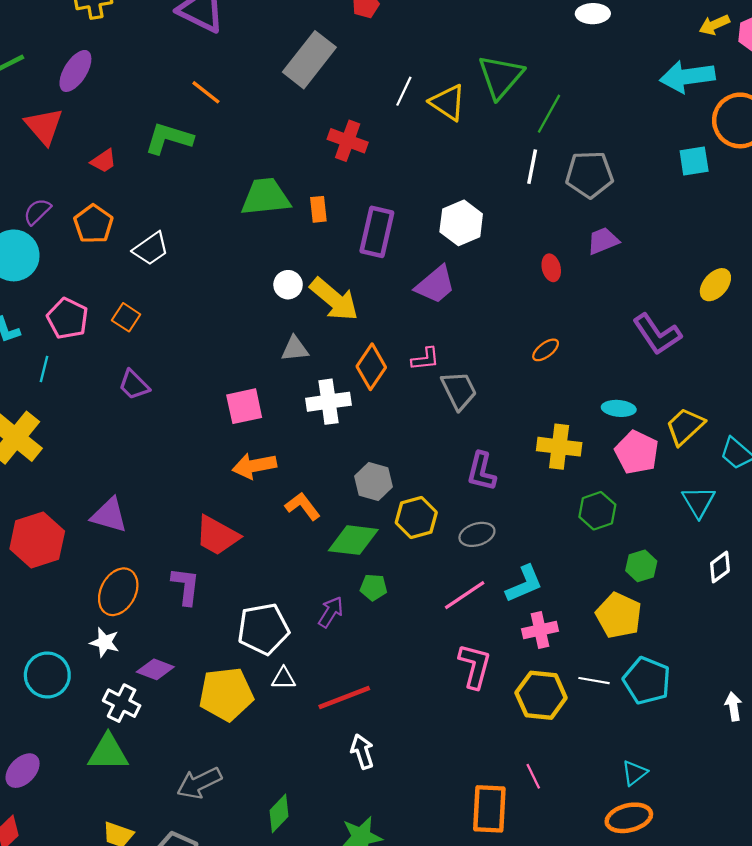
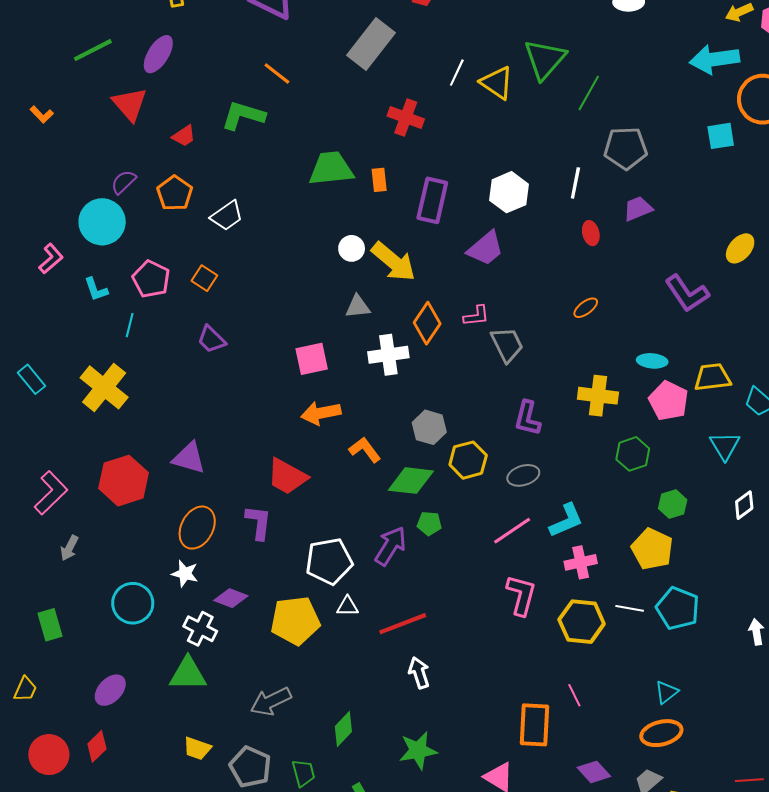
white line: (532, 167) -> (575, 183), moved
yellow trapezoid: (685, 426) -> (712, 377), turned 36
purple arrow: (331, 612) -> (390, 546), size x1.4

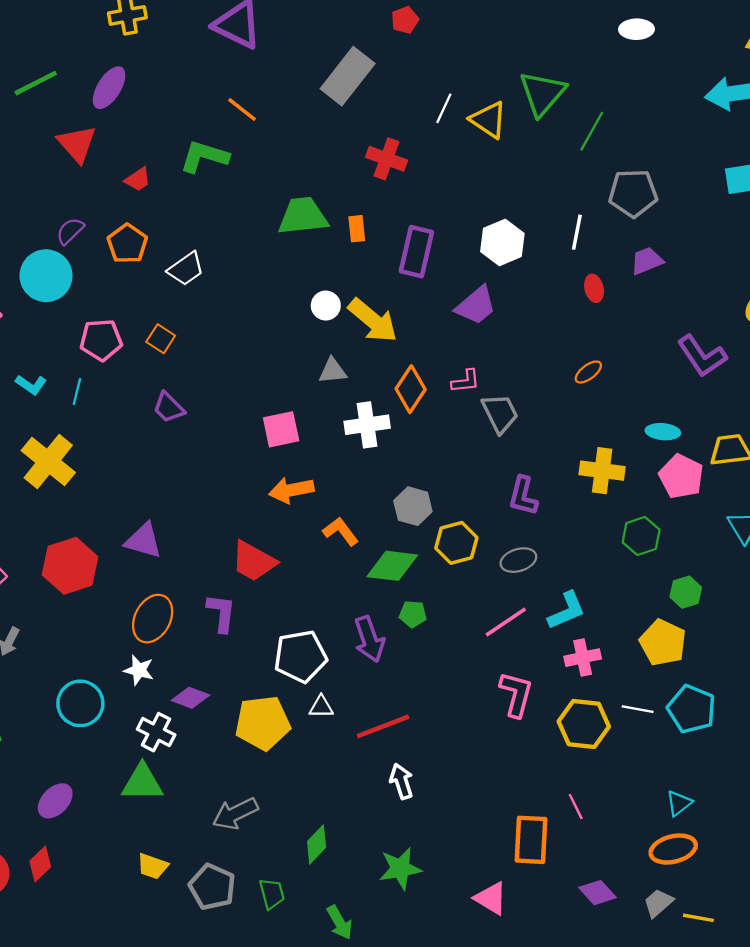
pink pentagon: (151, 279) -> (101, 340), turned -30
cyan L-shape: (96, 289) -> (31, 385), moved, turned -36
purple arrow: (390, 546) -> (369, 639), turned 129

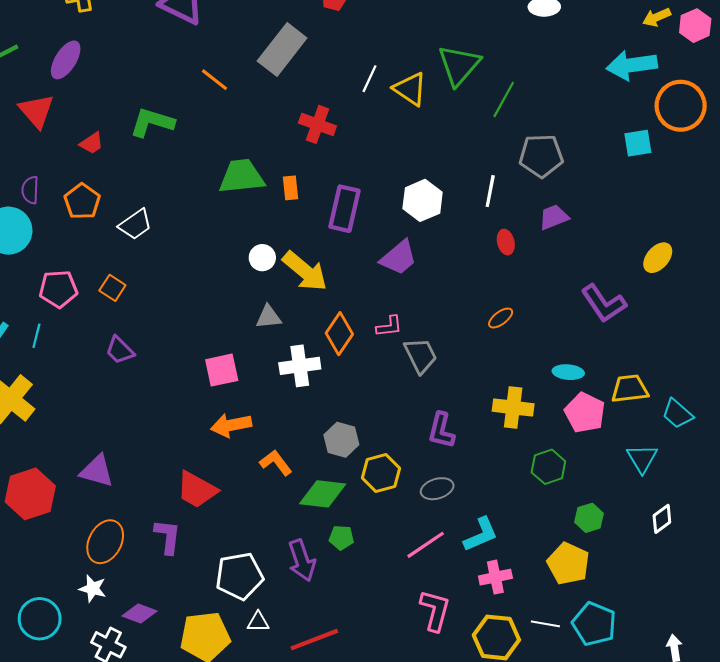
orange line: (242, 109) -> (214, 80), moved
purple semicircle: (70, 231) -> (30, 190), turned -44

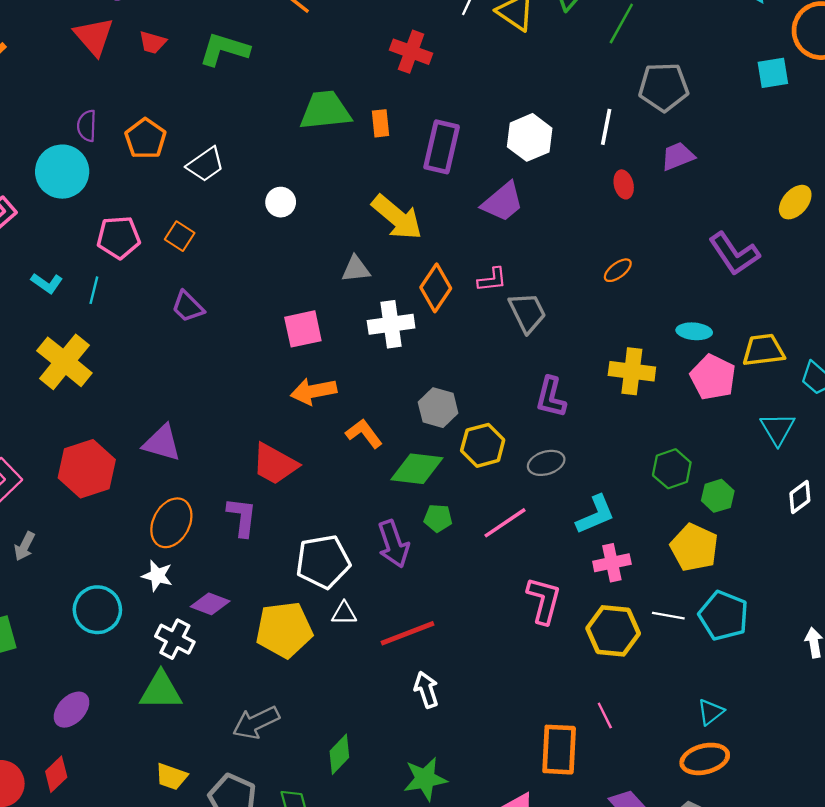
red trapezoid: (92, 143) -> (153, 42), moved, turned 50
white circle: (262, 258) -> (281, 202), moved
green hexagon: (548, 467) -> (672, 469), moved
pink line: (426, 545) -> (505, 523), moved

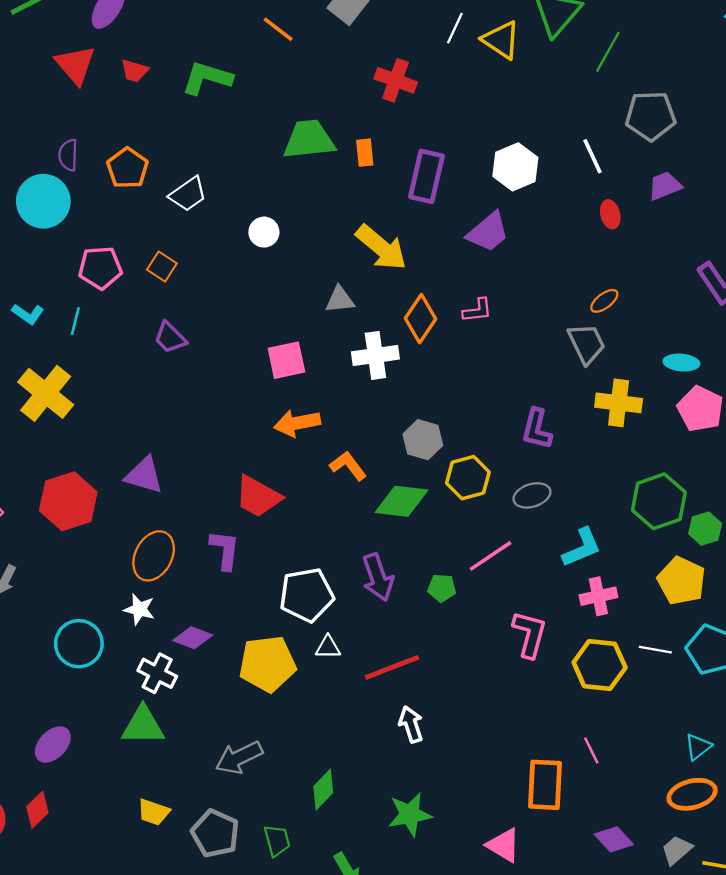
white line: (606, 127) -> (592, 156), turned -36
gray trapezoid: (527, 313) -> (587, 344), moved
green hexagon: (672, 469) -> (659, 501), size x1.4
green pentagon: (438, 518) -> (442, 588), moved

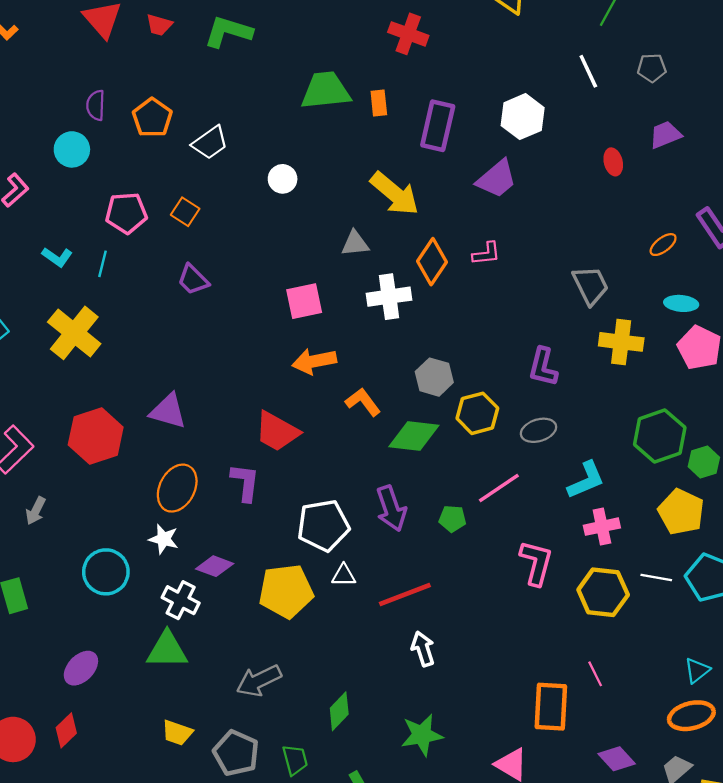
gray pentagon: (651, 116) -> (652, 68), size x0.6
white line: (592, 156) -> (588, 71), moved
cyan circle: (43, 201) -> (72, 149), size x0.7
orange ellipse: (604, 301) -> (663, 245), moved

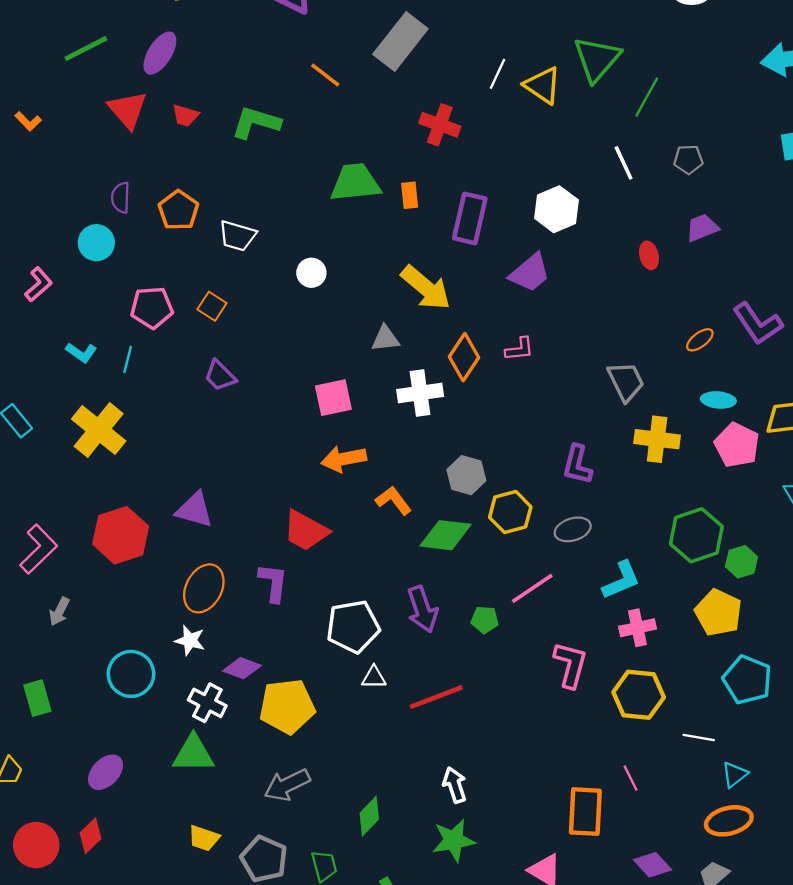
white trapezoid: (210, 143) -> (237, 236), turned 51
white line: (656, 578) -> (699, 738), moved
yellow pentagon: (286, 591) -> (287, 706), moved
white arrow: (423, 649) -> (455, 785), moved

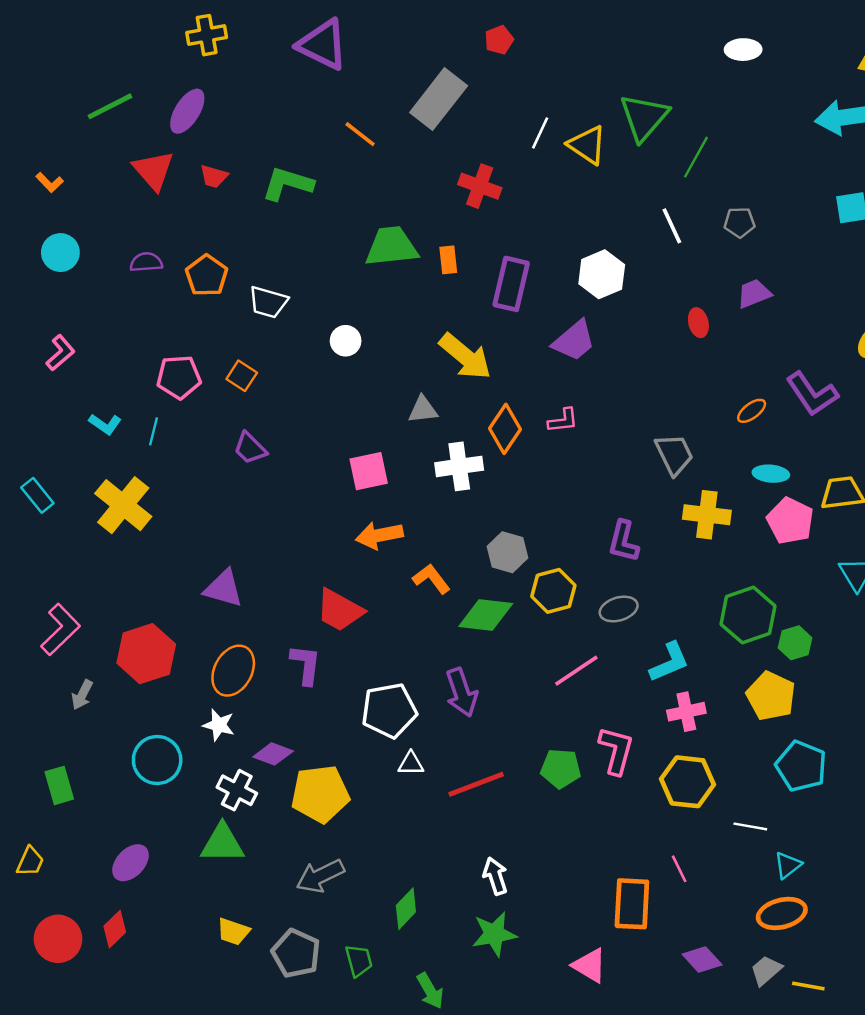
purple semicircle: (121, 198) -> (146, 262), turned 84
cyan circle: (96, 243) -> (60, 253), moved
red hexagon: (121, 535) -> (146, 654), moved
green pentagon: (485, 620) -> (561, 768), moved, size x1.4

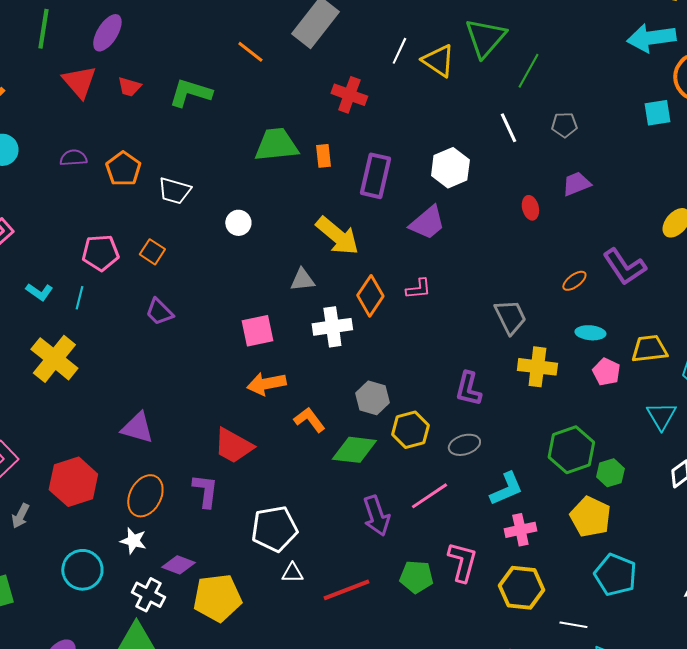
green line: (110, 106) -> (43, 29), turned -54
pink pentagon: (790, 521) -> (606, 372), size x0.7
purple arrow: (462, 692) -> (376, 516), moved

